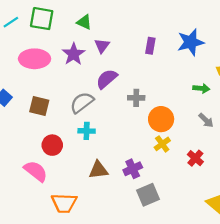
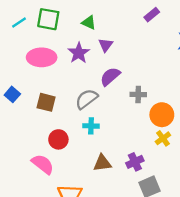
purple rectangle: (150, 46) -> (152, 15), moved, turned 40

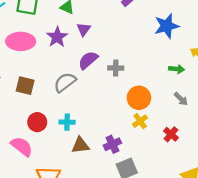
gray cross: (138, 94) -> (116, 68), moved
cyan cross: (91, 126) -> (67, 122), moved

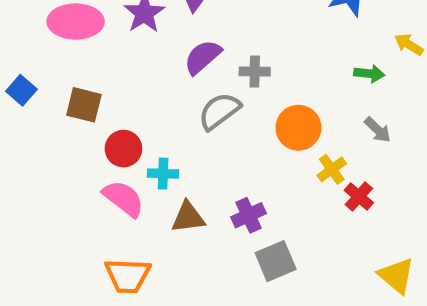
gray semicircle: (65, 82) -> (219, 111), moved
yellow cross: (140, 121) -> (332, 169), moved
red circle: (37, 122) -> (123, 149), moved
pink semicircle: (22, 146) -> (123, 199), moved

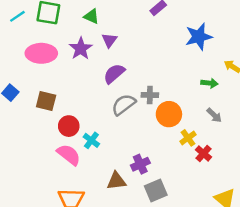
gray cross: (255, 72) -> (150, 95), moved
cyan cross: (163, 174) -> (91, 140), turned 35
brown triangle: (188, 217) -> (116, 181), moved

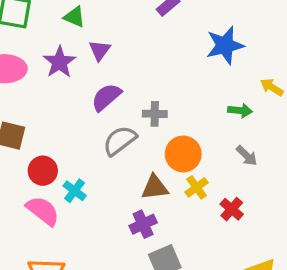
gray cross: (150, 95) -> (155, 114), moved
yellow cross: (188, 138) -> (197, 187), moved
brown triangle: (116, 181) -> (155, 187), moved

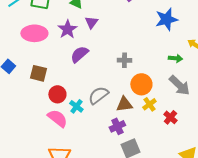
purple semicircle: (106, 97) -> (79, 54), moved
gray semicircle: (120, 141) -> (98, 95), moved
gray arrow: (247, 156) -> (179, 85), size x1.6

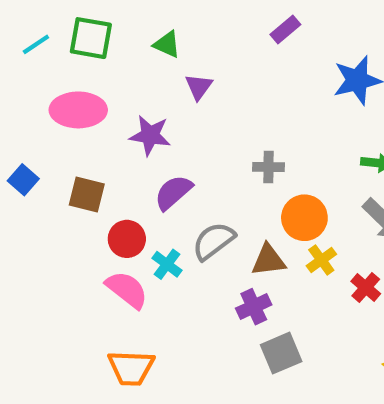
purple star: (67, 29) -> (150, 135), moved, turned -30
purple semicircle: (79, 54) -> (173, 192), moved

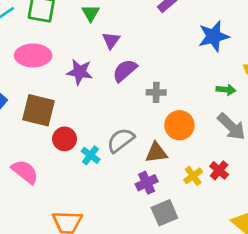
green triangle: (167, 44) -> (91, 13), turned 36
purple semicircle: (173, 192) -> (125, 71), moved
brown square: (87, 194) -> (39, 110), size x1.4
yellow cross: (321, 260) -> (193, 176), moved
pink semicircle: (127, 290) -> (25, 172), moved

